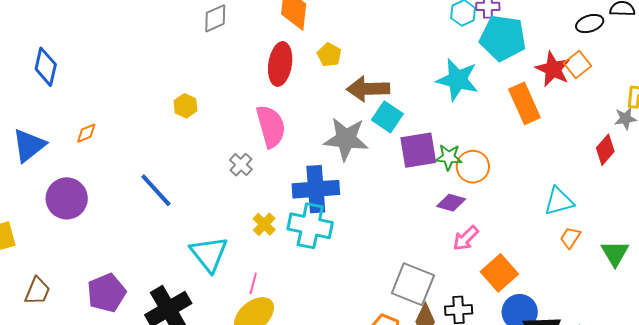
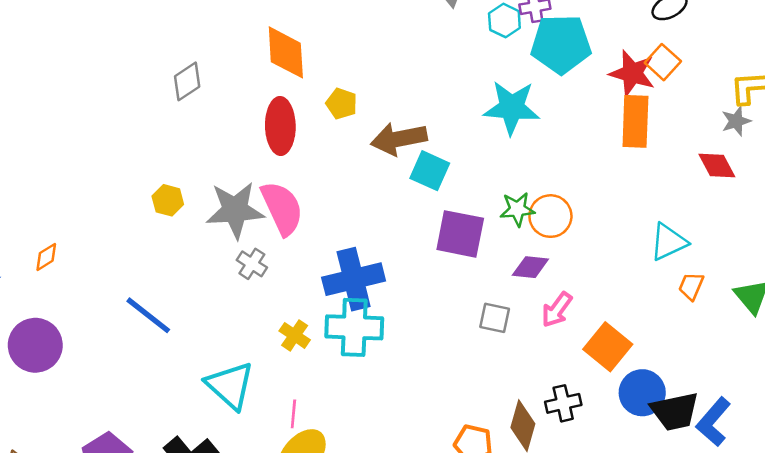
orange rectangle: (524, 103) -> (635, 121), moved, turned 36
gray star: (346, 139) -> (235, 210), moved
purple square: (418, 150) -> (460, 234), moved, turned 30
red diamond: (605, 150) -> (717, 165), turned -60
gray square: (413, 284) -> (495, 318), moved, size x0.6

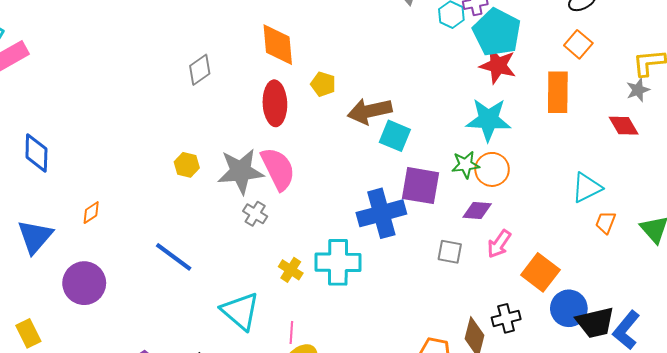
cyan pentagon: (561, 44) -> (497, 32), turned 30
red star: (632, 73) -> (498, 66), moved
cyan star: (512, 108) -> (488, 120), moved
blue cross: (354, 279) -> (381, 213), moved

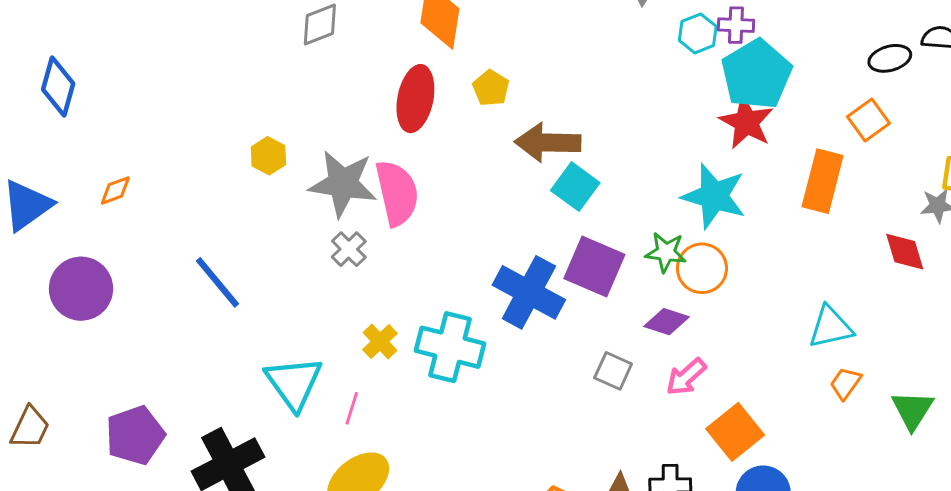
blue cross: (381, 213) -> (529, 292), turned 30
pink line: (291, 332) -> (352, 408), moved

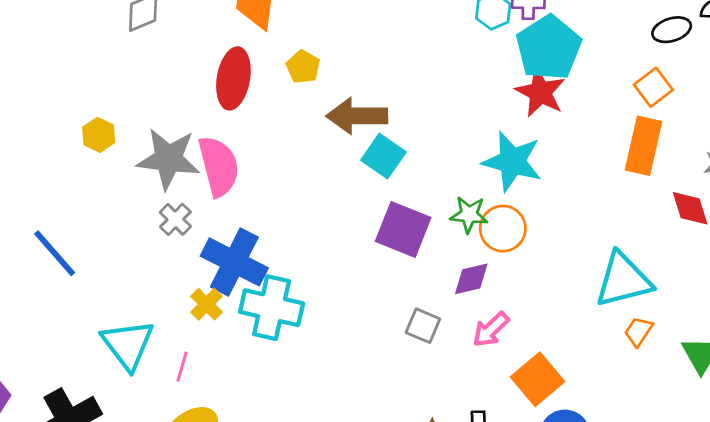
orange rectangle: (823, 181) -> (644, 146), moved
blue cross: (529, 292) -> (234, 262), moved
purple diamond: (666, 322) -> (471, 279), turned -30
cyan triangle: (831, 327) -> (623, 280), size x1.4

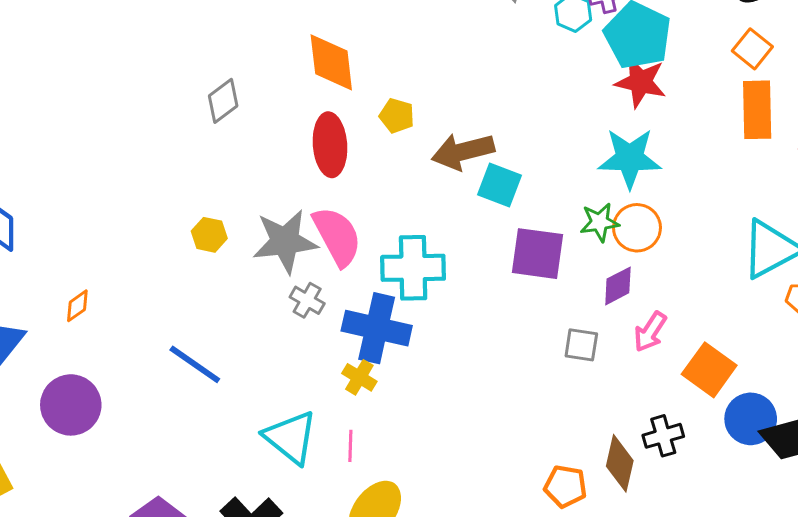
cyan cross: (272, 308) -> (413, 268), moved

